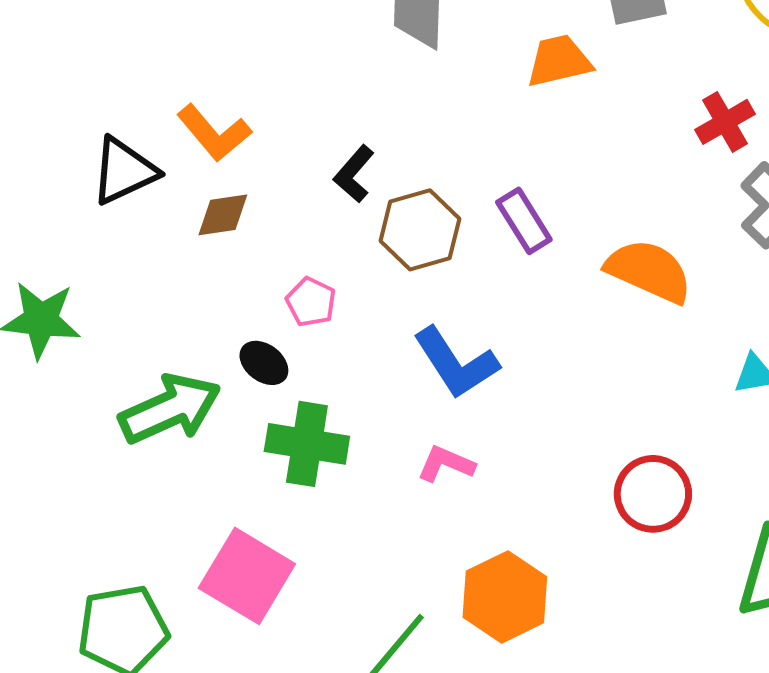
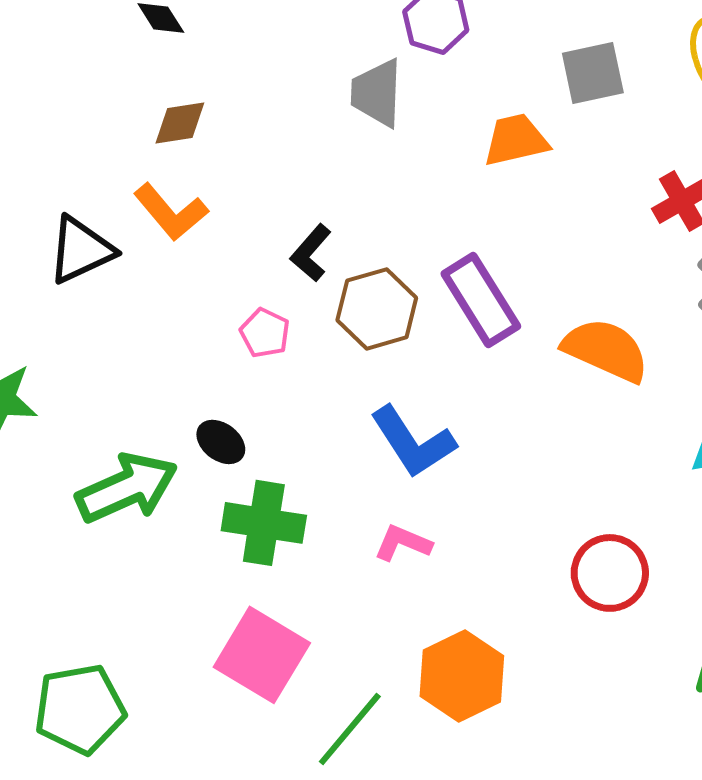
brown diamond: (223, 215) -> (180, 123), moved
purple rectangle: (524, 221) -> (481, 300), size x1.4
pink pentagon: (311, 302) -> (265, 333), moved
pink square: (247, 576) -> (262, 655), moved

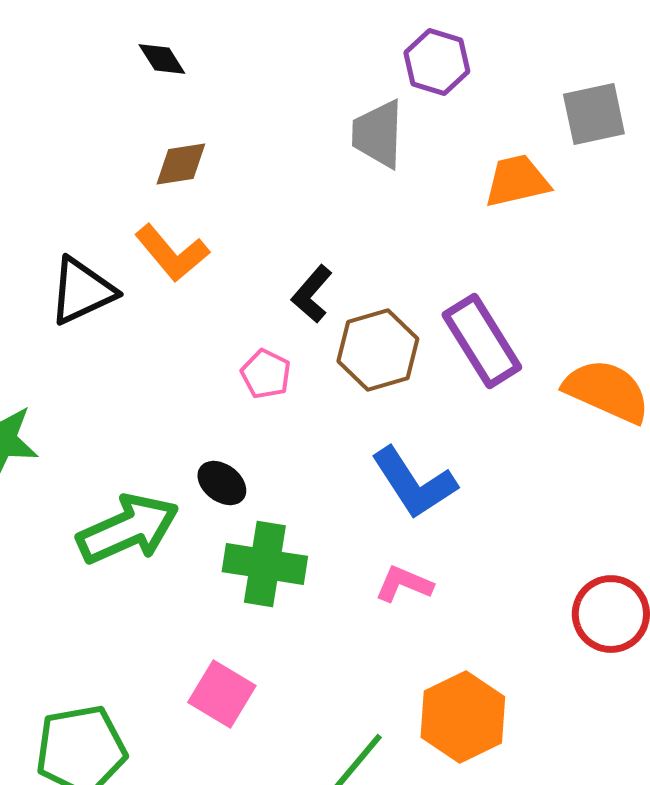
pink square: (262, 655) -> (222, 694), moved, size x0.7

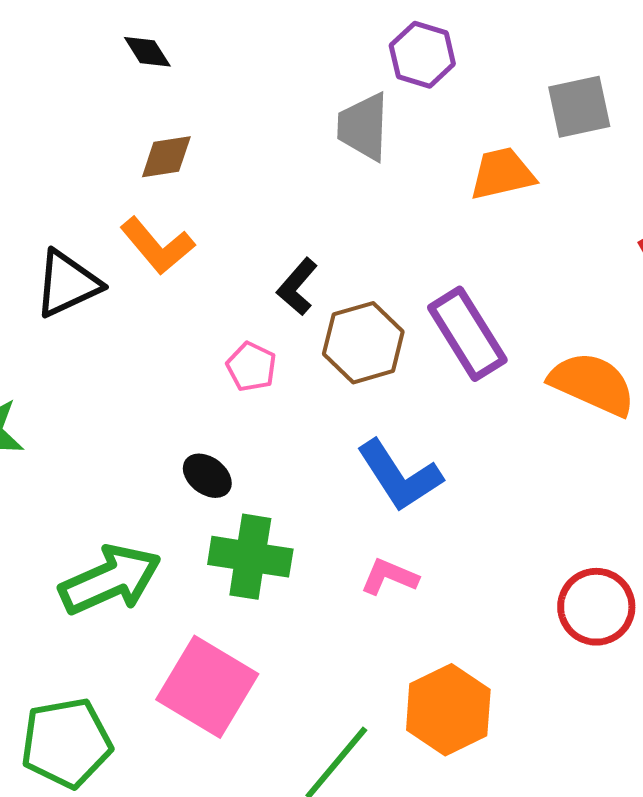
green arrow: (128, 529) -> (110, 580), moved
pink square: (222, 694) -> (207, 687), size x1.5

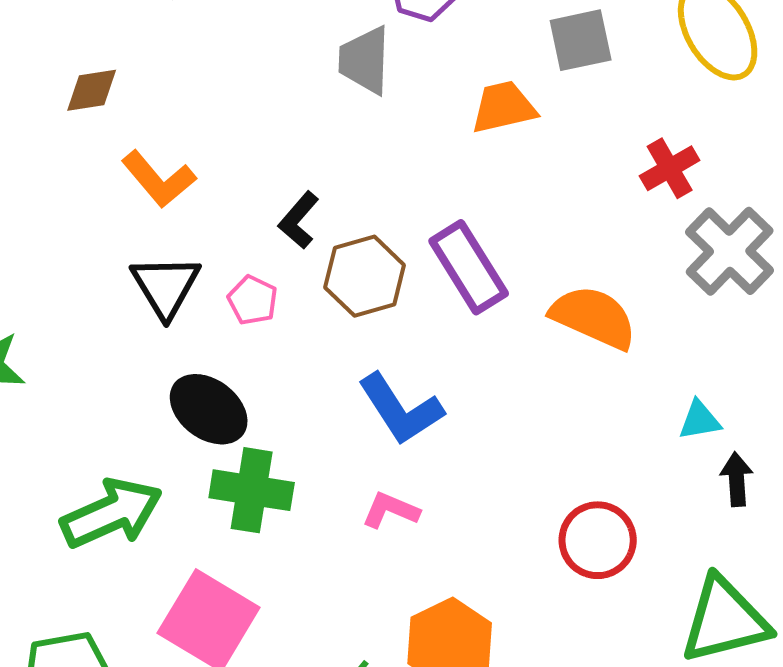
brown diamond: (166, 157) -> (92, 90), moved
black triangle: (67, 284) -> (166, 286), moved, turned -36
black ellipse: (207, 476) -> (209, 409), size x1.6

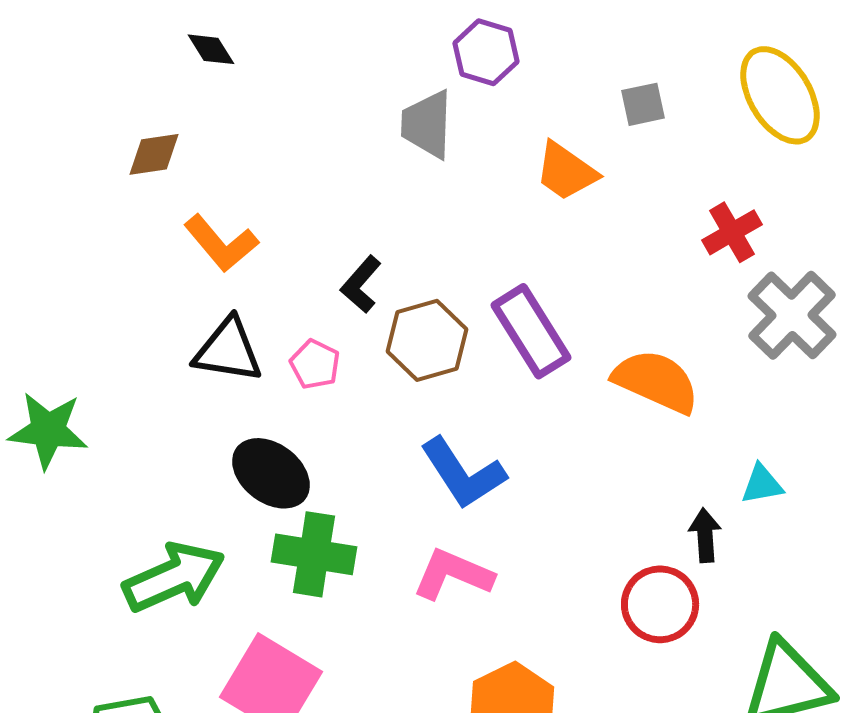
gray square: (581, 40) -> (643, 104), size x0.7
orange trapezoid: (504, 107) -> (566, 171), turned -132
black triangle: (166, 286) -> (228, 350), turned -50
black arrow: (737, 479) -> (705, 535), moved
pink L-shape: (391, 510) -> (453, 574), size x1.4

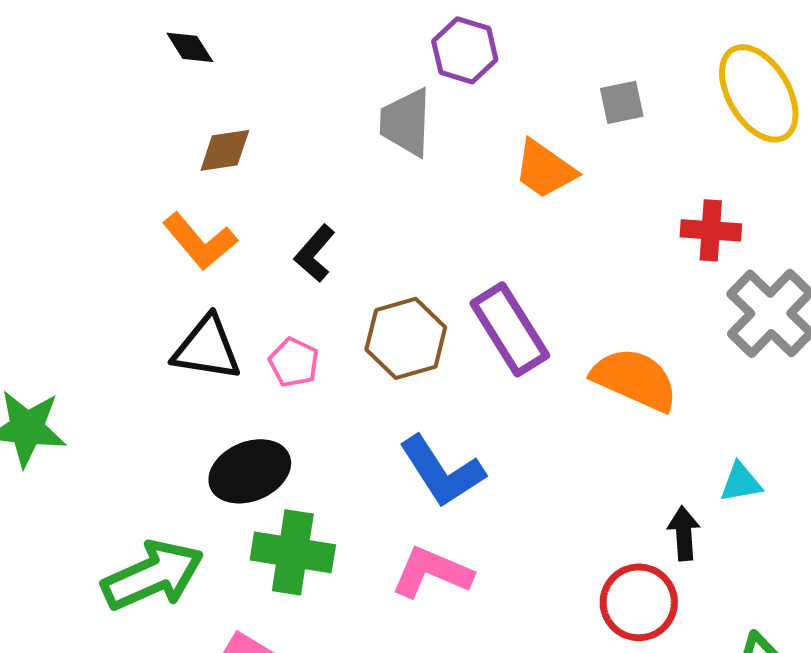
brown diamond: (154, 154) -> (225, 150), moved
red cross: (732, 232) -> (711, 230), turned 34
black L-shape: (361, 284) -> (315, 253), moved
black ellipse: (271, 473) -> (250, 471), turned -60

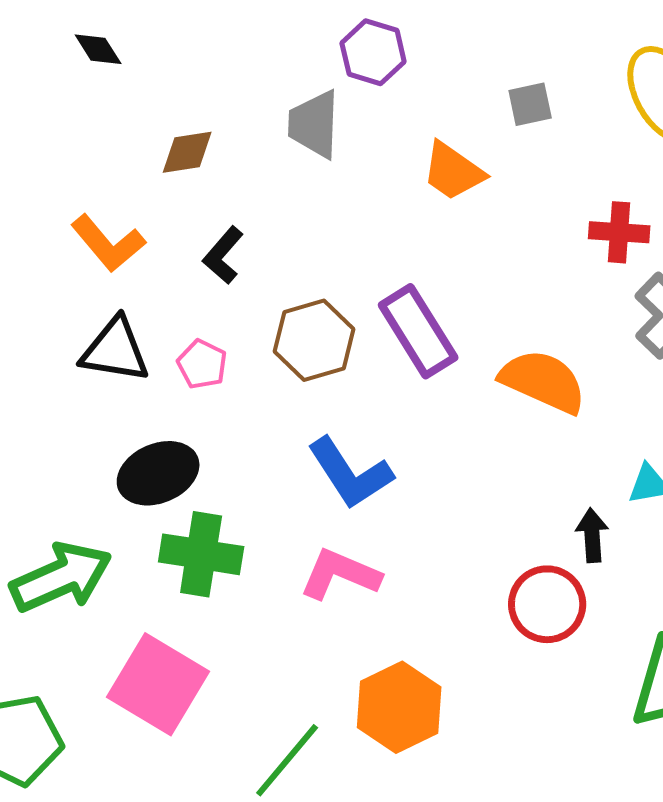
brown diamond: (225, 150) -> (187, 152), moved

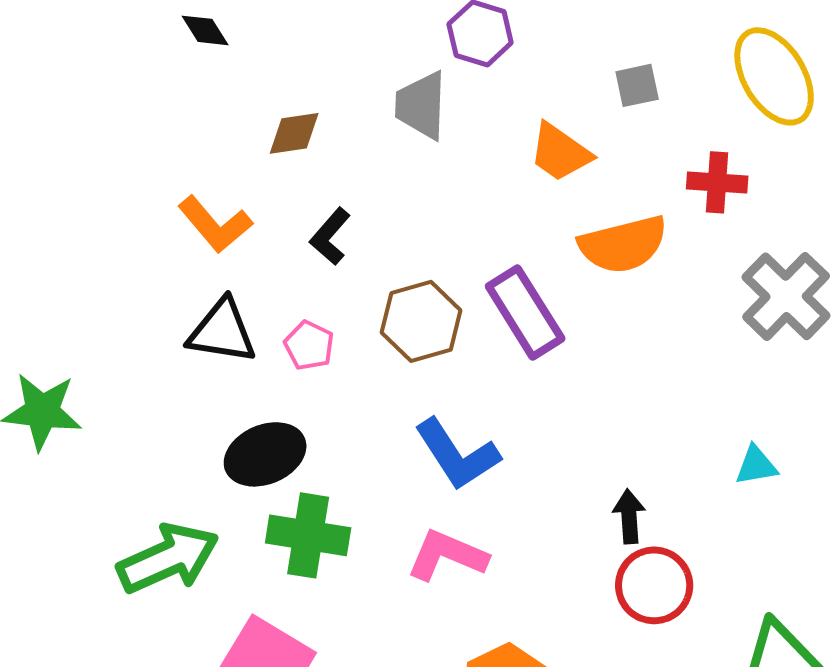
red cross: (619, 232) -> (717, 182), moved
orange semicircle: (543, 381) -> (623, 244), moved, turned 142
black arrow: (592, 535) -> (629, 516), moved

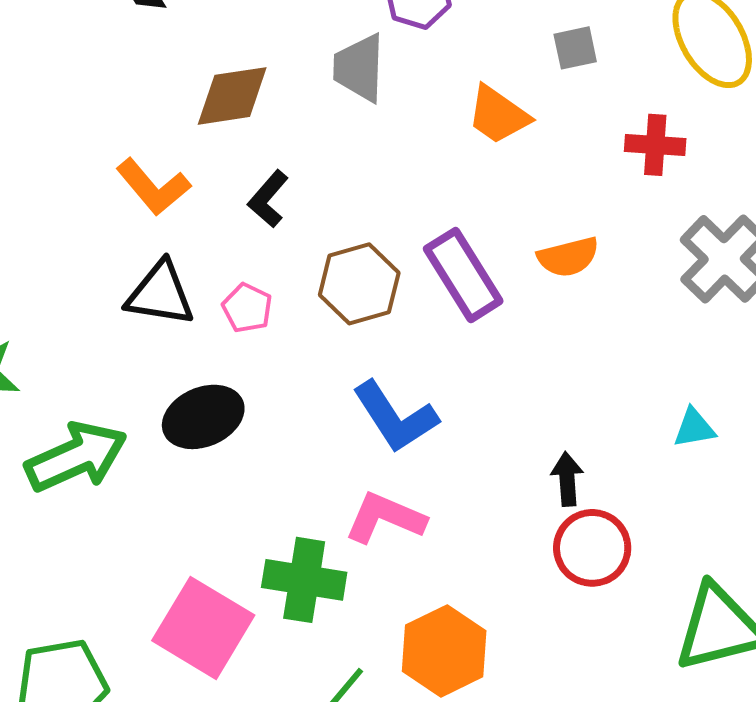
brown diamond: (294, 133) -> (232, 96), size x1.4
orange semicircle: (623, 244) -> (568, 257), moved, size x0.7
green cross: (308, 535) -> (304, 580), moved
green arrow: (168, 558) -> (76, 457), moved

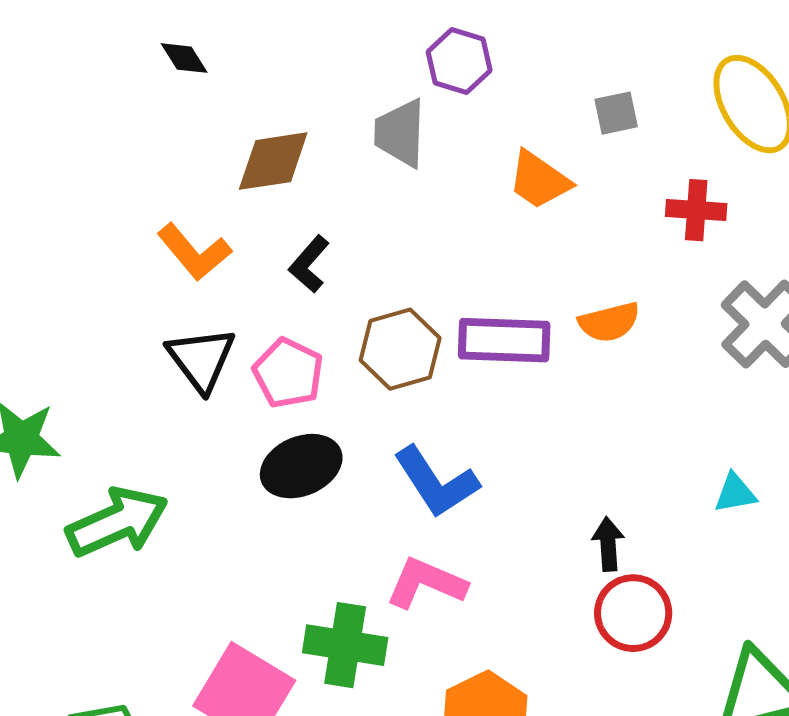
purple rectangle: (463, 275) -> (504, 340), turned -56
black triangle: (160, 294) -> (201, 359), turned 44
pink pentagon: (247, 308) -> (288, 373), size x1.4
black ellipse: (203, 417) -> (301, 466), moved

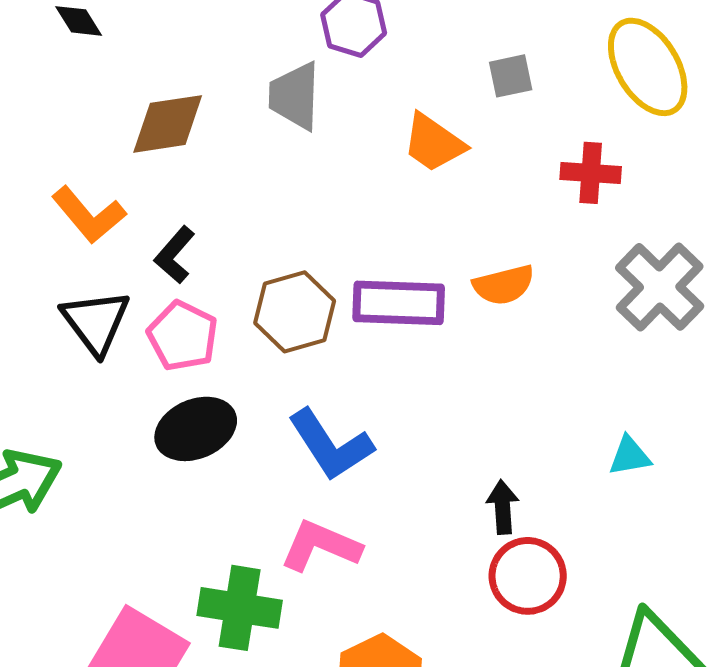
black L-shape: (309, 264) -> (175, 255), moved

